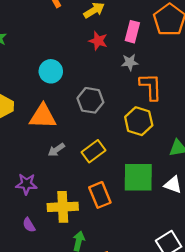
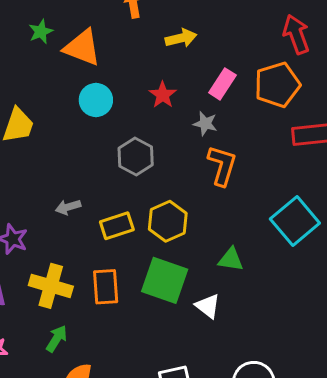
red star: (98, 41) -> (163, 95), moved
orange triangle: (43, 116) -> (82, 48), moved
yellow hexagon: (139, 121) -> (168, 221), moved

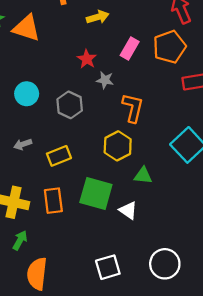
cyan circle: (96, 100) -> (27, 94), moved
gray star: (205, 124) -> (105, 80), moved
yellow hexagon: (168, 221) -> (118, 146), moved

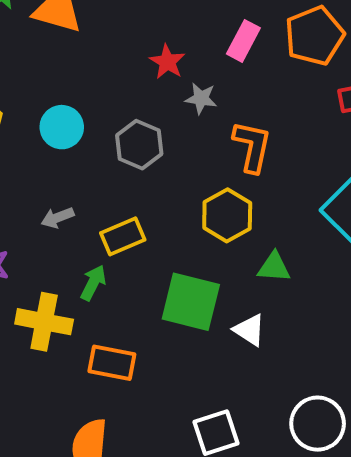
orange rectangle: (53, 201) -> (112, 363), moved, turned -70
green arrow: (20, 240) -> (93, 283), moved

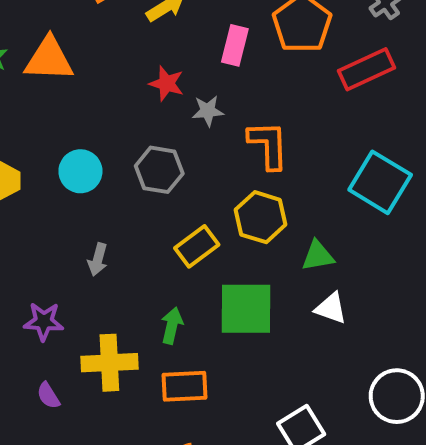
gray arrow: (57, 218) -> (98, 259), turned -40
yellow rectangle: (123, 236) -> (197, 246), moved
green arrow: (93, 283) -> (172, 326), moved
white triangle: (249, 330) -> (331, 308), moved

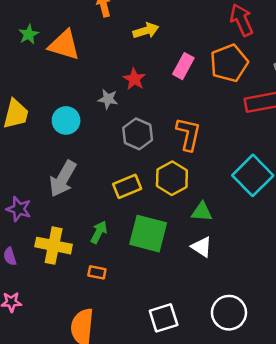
gray star: (208, 111) -> (108, 99), moved
gray hexagon: (159, 170) -> (138, 134), moved
gray arrow: (98, 259) -> (63, 179), size x1.8
orange rectangle: (184, 386) -> (97, 272), size x0.6

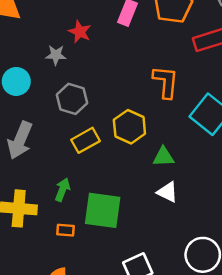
gray hexagon: (138, 134) -> (72, 99), moved
orange L-shape: (188, 134) -> (166, 82), moved
green square: (148, 234) -> (103, 210), moved

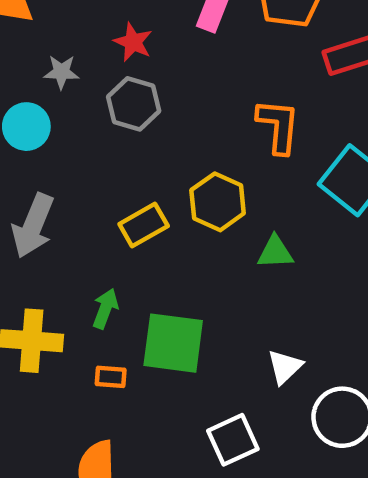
gray star: (56, 55) -> (61, 72), moved
gray hexagon: (72, 99) -> (134, 104), moved
white triangle: (167, 192) -> (285, 367), moved, turned 50

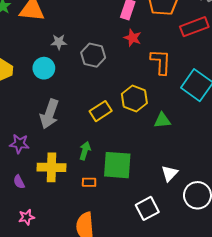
red star: (133, 42) -> (133, 38), moved

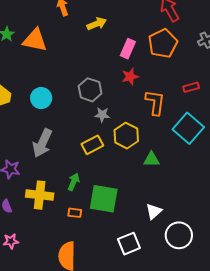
red rectangle: (194, 27) -> (191, 87), moved, size x0.6
red star: (133, 38) -> (130, 77), turned 30
gray star: (59, 42) -> (102, 115), moved

